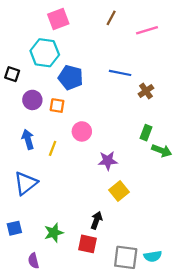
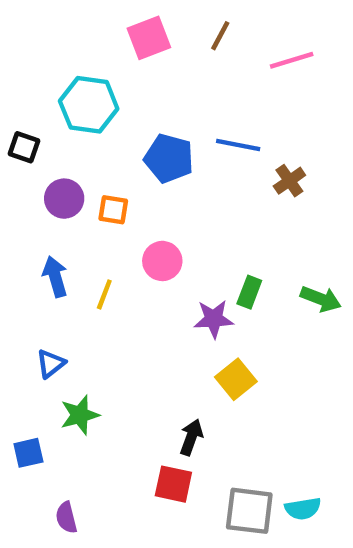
pink square: (58, 19) -> (149, 38), moved
blue pentagon: (71, 77) -> (169, 158), moved
green rectangle: (146, 133) -> (249, 292), moved
blue triangle: (26, 183) -> (51, 364), size x0.6
green star: (54, 233) -> (80, 415), moved

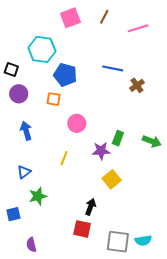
blue pentagon: (169, 158) -> (65, 75), moved
purple circle: (64, 199) -> (19, 94), moved
yellow line: (104, 294) -> (64, 158), moved

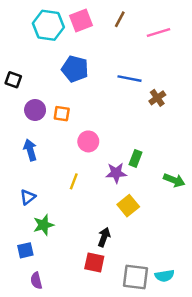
cyan hexagon: (42, 49) -> (48, 25), moved
blue pentagon: (65, 75) -> (75, 69), moved
purple circle: (19, 94) -> (35, 110), moved
green arrow: (152, 141) -> (174, 180), moved
blue square: (13, 214) -> (25, 250), moved

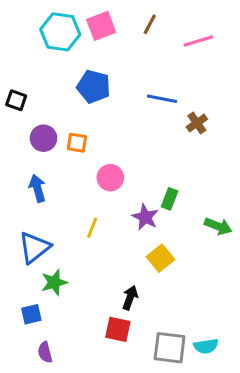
purple star: (116, 173) -> (145, 217), turned 30
blue triangle: (28, 197) -> (34, 247), size x1.6

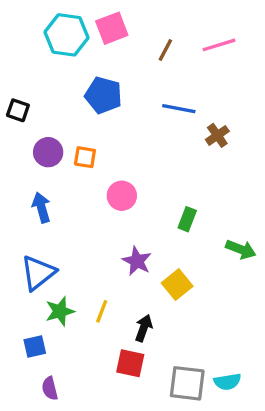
brown line: (150, 24) -> (165, 50), moved
purple star: (145, 217) -> (137, 261), moved
yellow line: (92, 228) -> (102, 311), moved

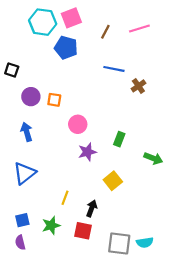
blue pentagon: (103, 95) -> (66, 48), moved
purple star: (137, 261) -> (87, 152), moved, turned 30
green star: (60, 311) -> (51, 225), moved
purple semicircle: (50, 388) -> (20, 242), moved

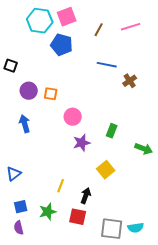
blue triangle: (24, 173) -> (14, 174), moved, size x0.7

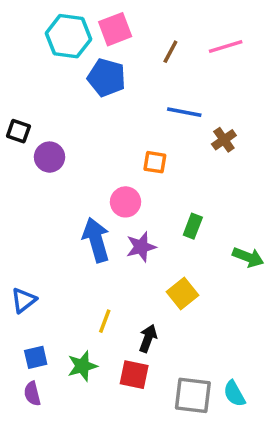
black square: (11, 66) -> (18, 131), moved
orange square: (51, 94) -> (155, 162), moved
blue arrow: (25, 124) -> (96, 240), moved, size x1.4
cyan semicircle: (136, 228) -> (234, 394), turned 70

